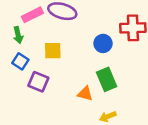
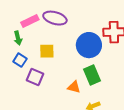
blue circle: (103, 43) -> (89, 45), size x1.6

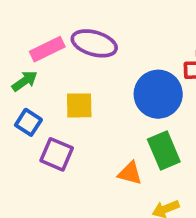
green arrow: (18, 38) -> (25, 81), turned -112

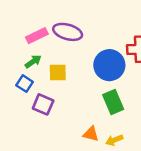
green arrow: (25, 81) -> (33, 61), moved
orange triangle: (130, 173) -> (91, 134), moved

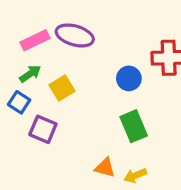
blue circle: (109, 65) -> (129, 78), size x0.6
yellow square: (58, 73) -> (62, 88), turned -30

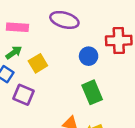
purple ellipse: (75, 35) -> (64, 20), moved
pink rectangle: (35, 40) -> (17, 27), turned 30

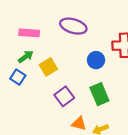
purple square: (23, 95) -> (64, 96), moved, turned 30

